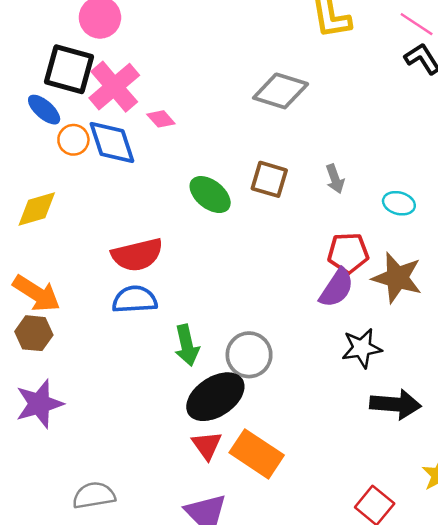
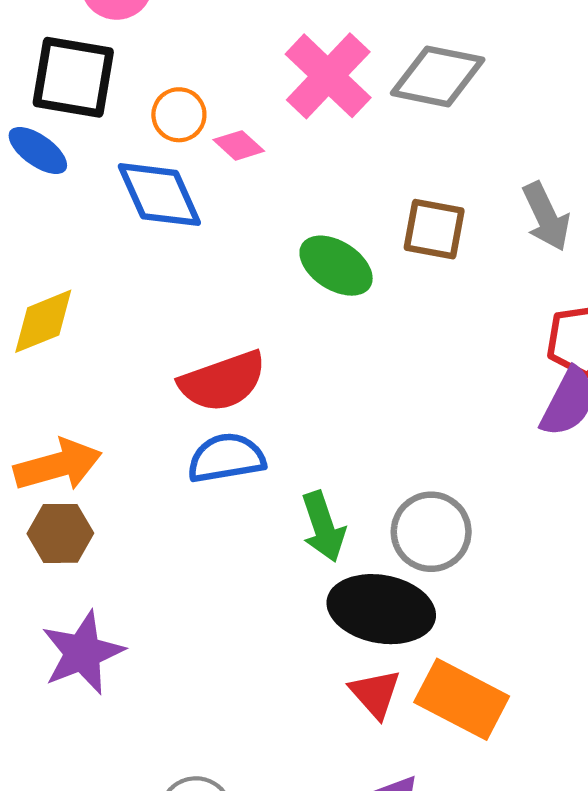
pink cross: (114, 87) -> (328, 76), moved
orange circle: (73, 140) -> (179, 115), moved
gray arrow: (335, 179) -> (546, 217), size x1.4
orange arrow: (36, 293) -> (58, 465), turned -42
black ellipse: (215, 397) -> (381, 609), turned 50

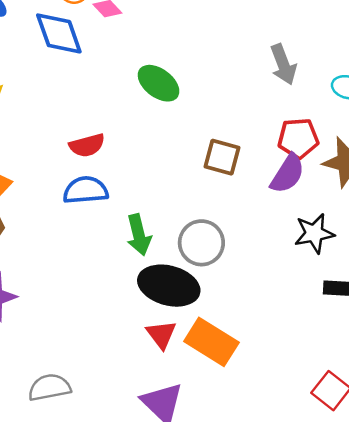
brown square: (434, 229) -> (222, 157), moved
red semicircle: (223, 381) -> (87, 145), size x0.7

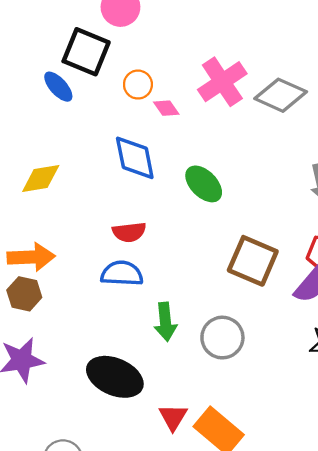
blue diamond: (59, 33) -> (135, 158), moved
brown square: (222, 157) -> (253, 261), size x1.4
black ellipse: (169, 286) -> (115, 377), moved

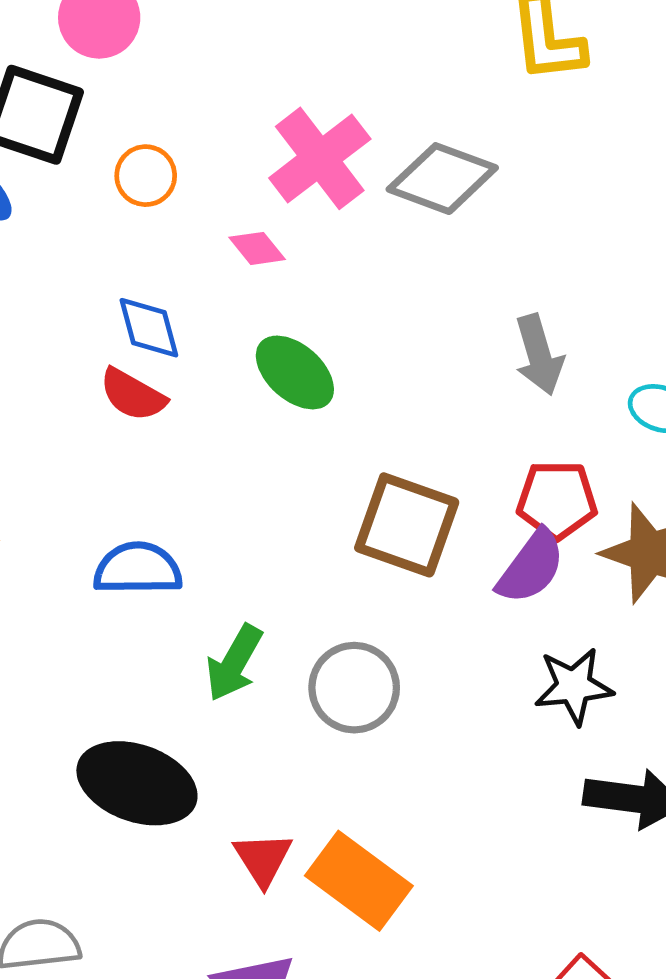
pink diamond: (166, 108) -> (257, 248), moved
blue diamond: (135, 158) -> (149, 328), size x0.7
red semicircle: (129, 232) -> (133, 395), moved, turned 40
green arrow: (165, 322) -> (234, 663), turned 39

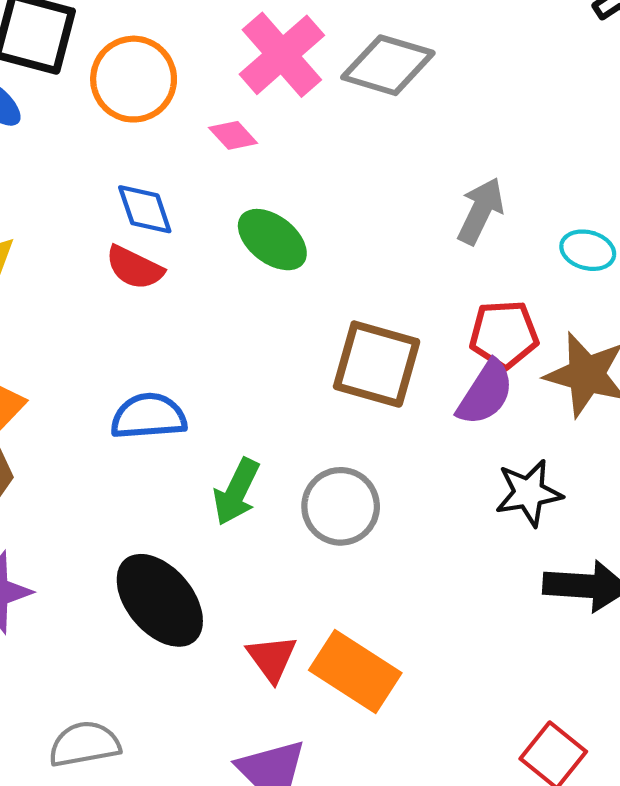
orange circle: (146, 176) -> (134, 79), size x1.6
gray arrow: (539, 355) -> (481, 211), turned -134
black ellipse: (137, 783) -> (160, 600), turned 34

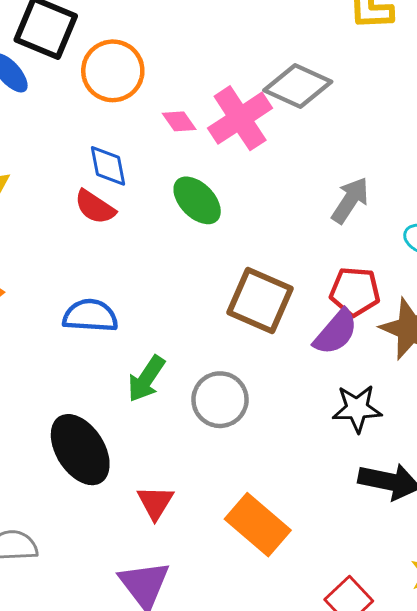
pink cross: (282, 55) -> (240, 118), moved
orange rectangle: (355, 672) -> (258, 525), moved

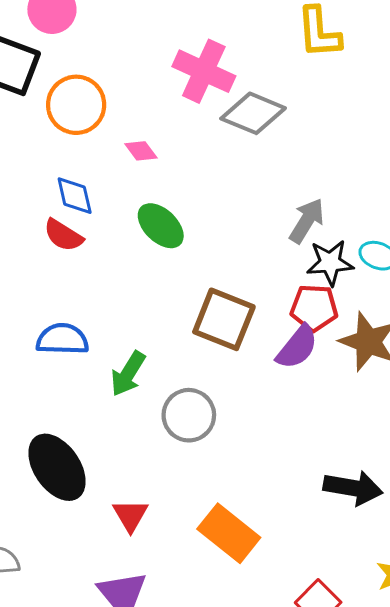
pink cross: (240, 118) -> (204, 71), moved, turned -30
green arrow: (146, 379) -> (128, 374), moved
black star: (357, 409) -> (330, 263), moved

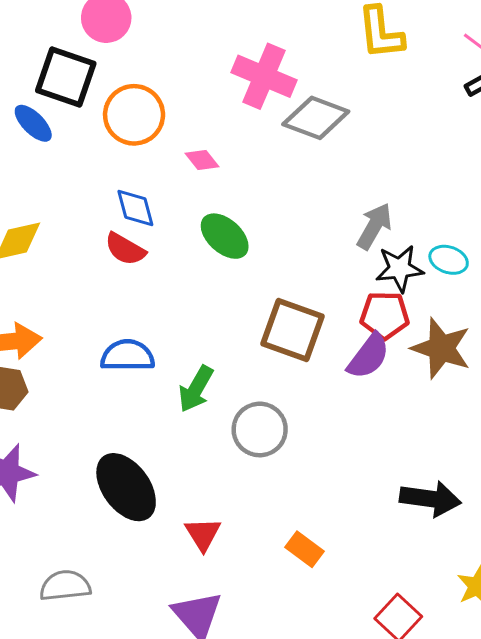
orange rectangle: (229, 533) -> (304, 549), size x0.6

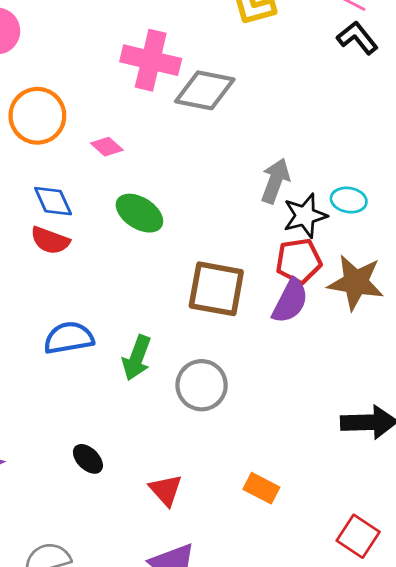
black ellipse: (126, 487) -> (88, 459), size x0.5

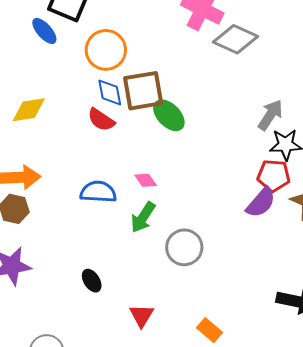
orange circle: (37, 116) -> (106, 50), moved
pink diamond: (107, 147) -> (146, 180), moved
brown square: (216, 289) -> (143, 91), moved, turned -33

